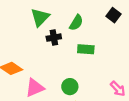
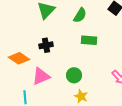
black cross: (54, 38) -> (46, 45), moved

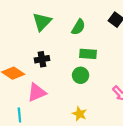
green circle: (74, 75) -> (81, 75), moved

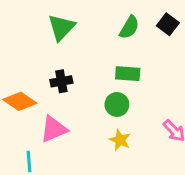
green semicircle: (78, 27) -> (129, 27), moved
yellow star: (79, 114) -> (120, 140), moved

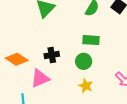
black cross: (61, 81) -> (52, 55), moved

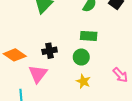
pink triangle: (40, 78) -> (38, 74), turned -30

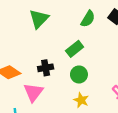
green rectangle: (89, 36) -> (75, 49), moved, turned -42

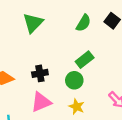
green rectangle: (75, 49) -> (85, 60), moved
pink triangle: (33, 92) -> (41, 102), moved, turned 30

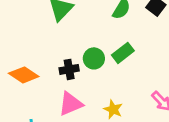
green circle: (74, 80) -> (94, 58), moved

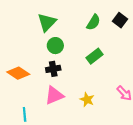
green circle: (94, 58) -> (55, 46), moved

